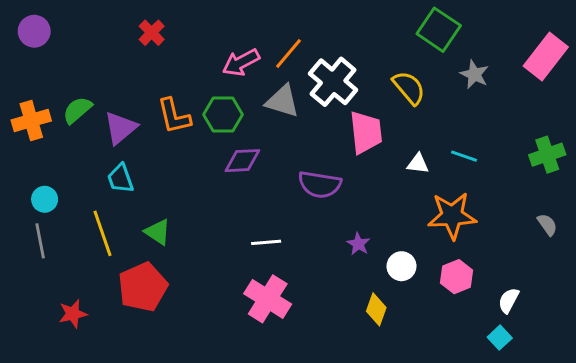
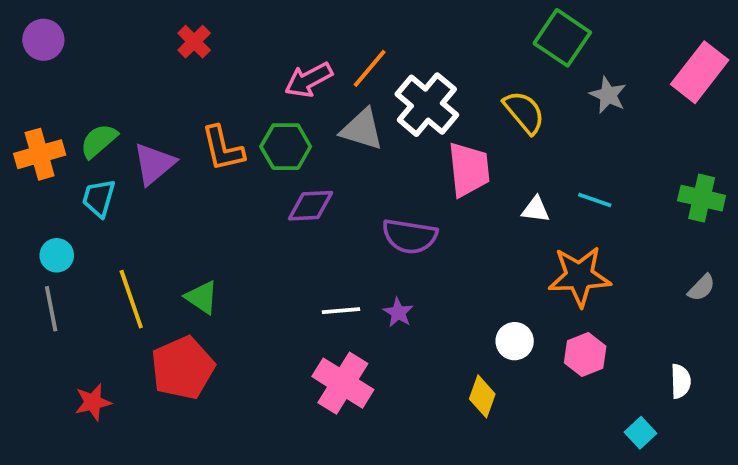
green cross: (547, 155) -> (702, 198), turned 32
cyan trapezoid: (120, 178) -> (99, 198), moved, turned 36
gray semicircle: (547, 225) -> (702, 288), turned 80
purple star: (358, 244) -> (398, 313), moved
white semicircle: (509, 300) -> (681, 381), moved, turned 150

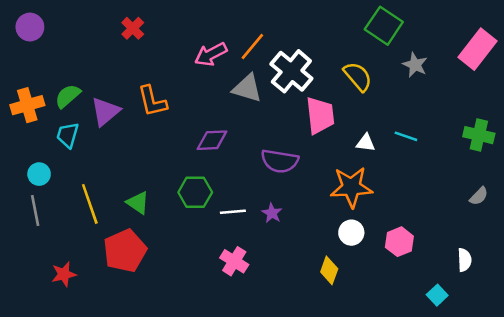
green hexagon: (286, 147) -> (195, 192), moved
orange star: (579, 276) -> (351, 187), moved
pink cross: (343, 383) -> (234, 261), size x0.7

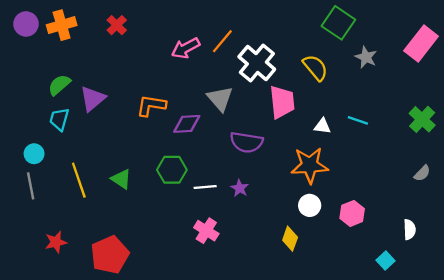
gray triangle: (247, 88) -> (220, 99), moved, turned 32
orange L-shape: (152, 101) -> (151, 105), moved, turned 112
orange cross: (27, 105) -> (62, 25), moved
green cross: (479, 135) -> (422, 119), turned 30
red pentagon: (125, 251) -> (110, 255), moved

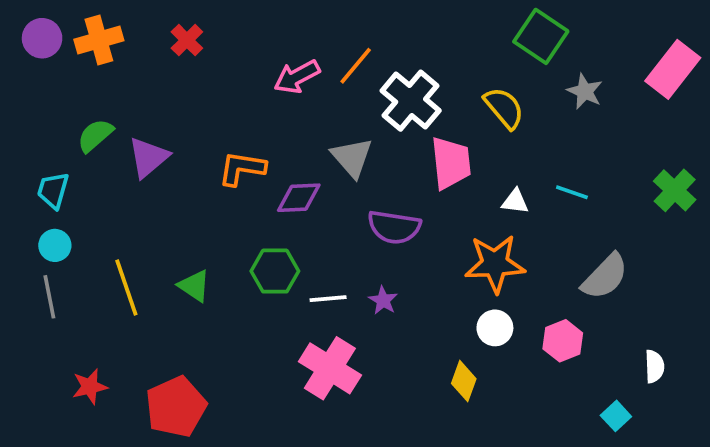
cyan trapezoid: (59, 119) -> (53, 190), moved
gray semicircle: (422, 173) -> (605, 277), moved, size x1.8
pink cross: (206, 231) -> (330, 368), size x1.5

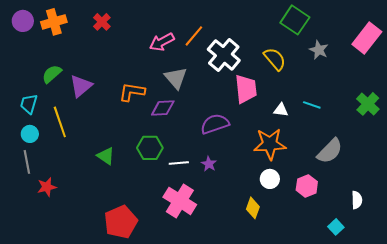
gray triangle: (352, 157) -> (176, 78), moved
purple semicircle: (394, 227) -> (215, 124), turned 152
yellow line: (126, 288) -> (60, 122), moved
red star: (90, 387) -> (47, 187), moved
red pentagon: (176, 407) -> (121, 222), moved

